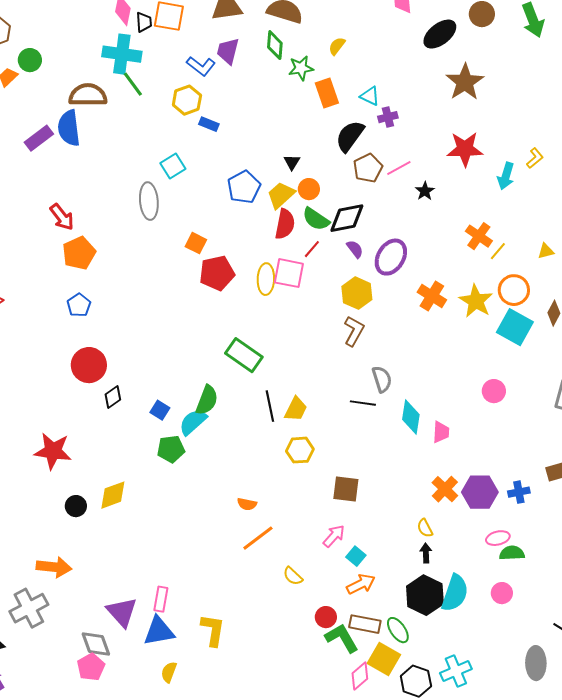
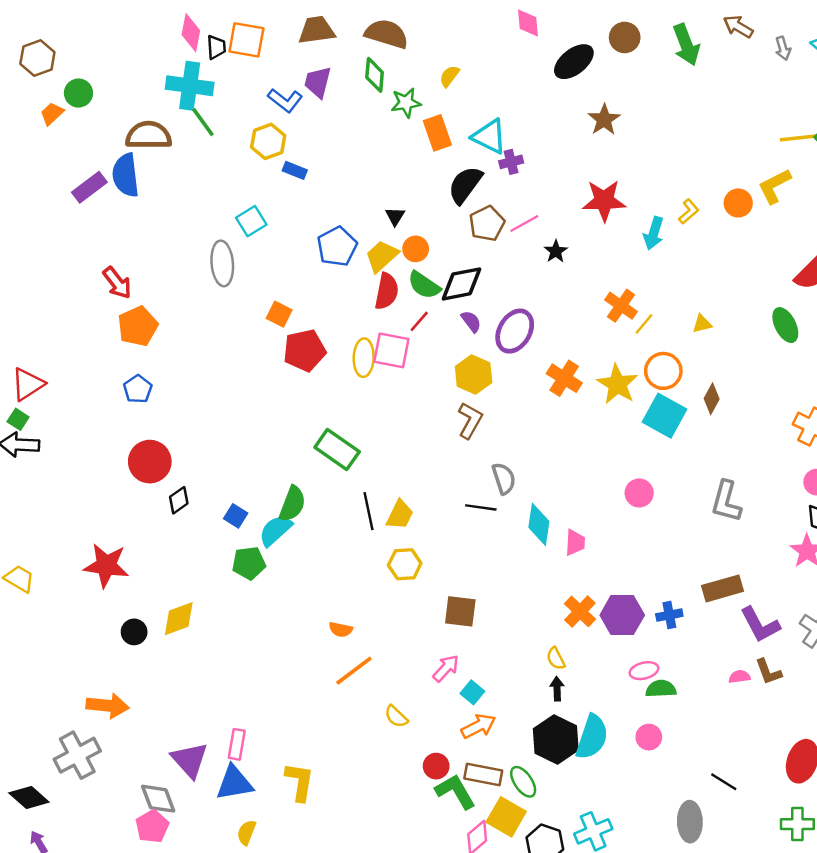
brown star: (465, 82) -> (604, 120), size x0.7
cyan triangle: (370, 96) -> (489, 137), size x1.5

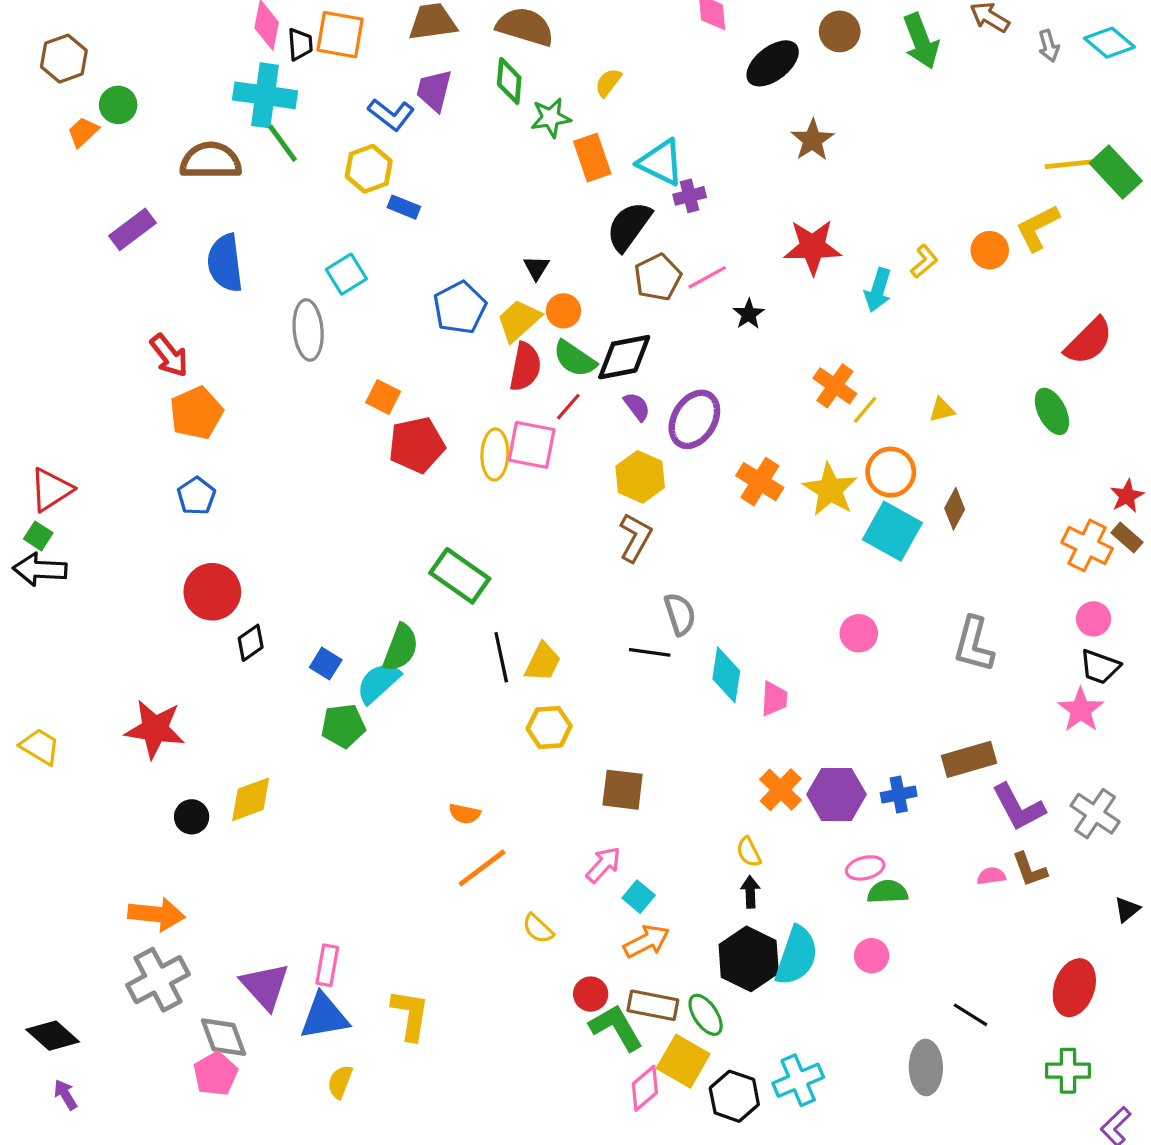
blue semicircle: (126, 175) -> (225, 263), moved
gray cross: (77, 755) -> (158, 980), moved

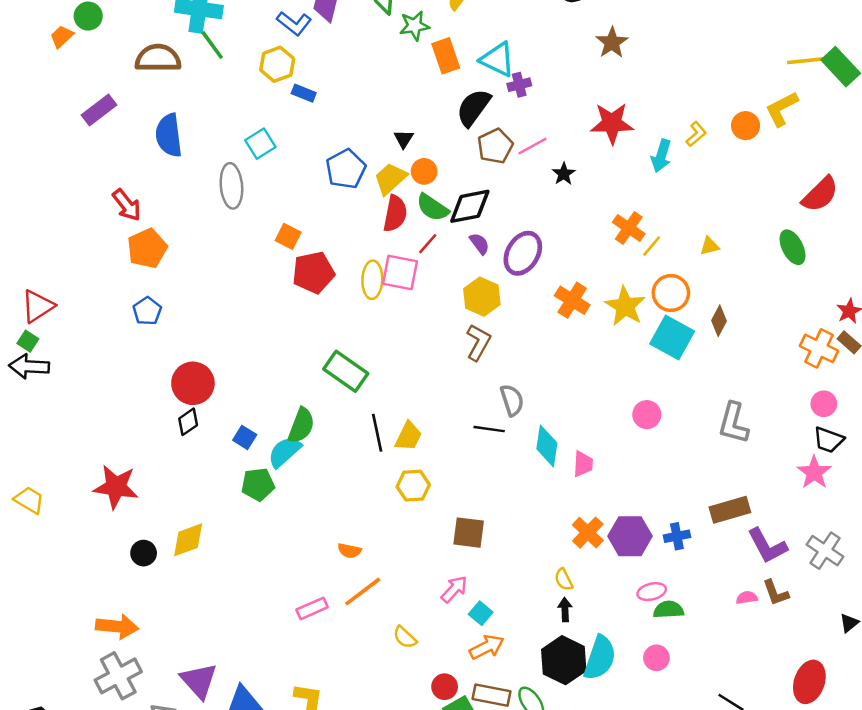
red circle: (212, 592) -> (193, 383), moved
pink rectangle: (327, 965) -> (312, 608), moved, turned 56

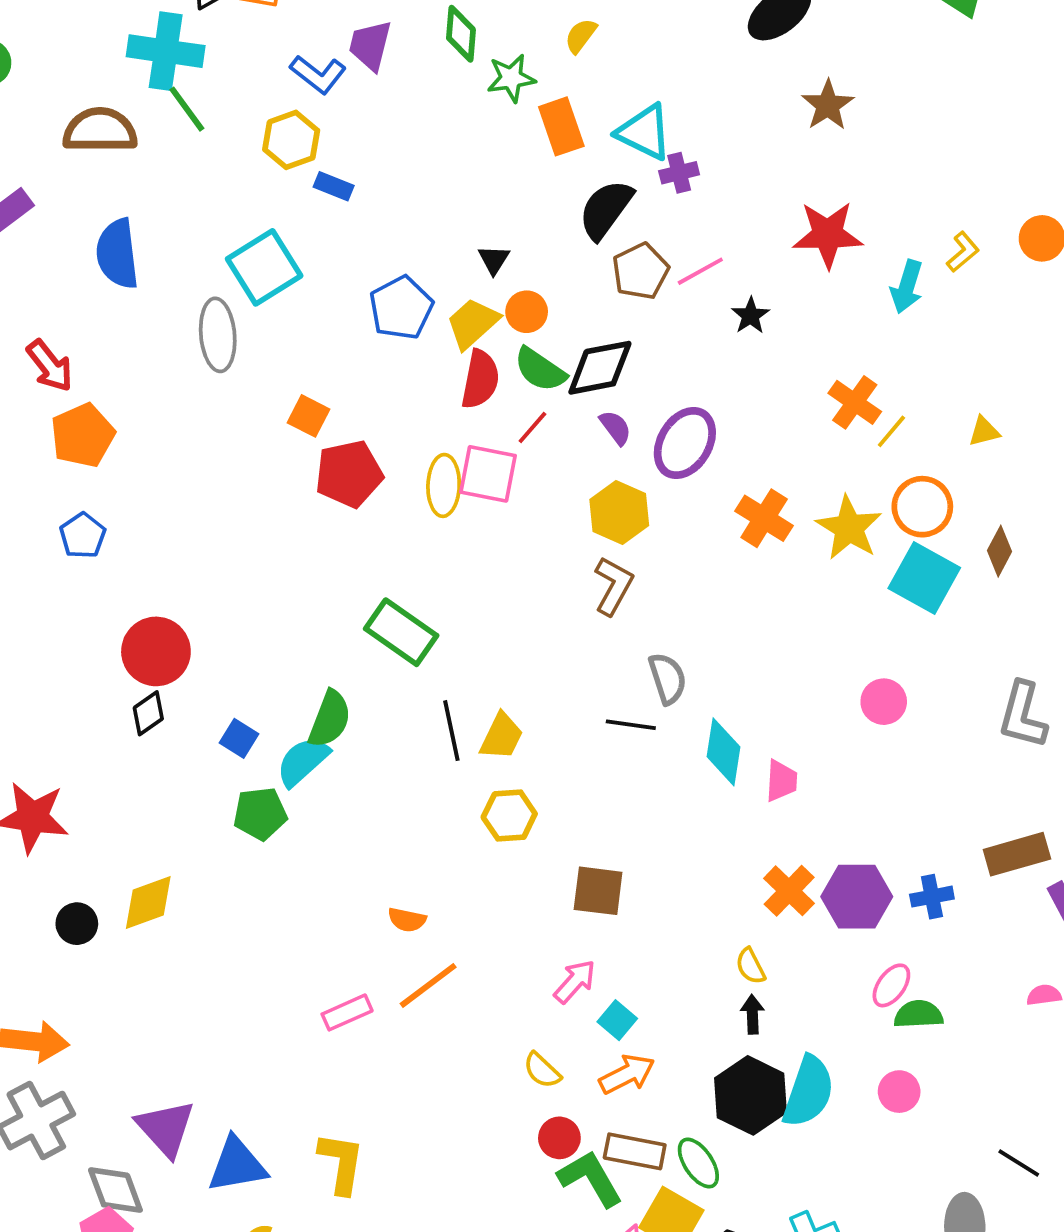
cyan square: (260, 144) -> (264, 267), size x1.5
pink ellipse: (652, 592) -> (891, 985), turned -40
yellow semicircle: (405, 637) -> (542, 1070), moved

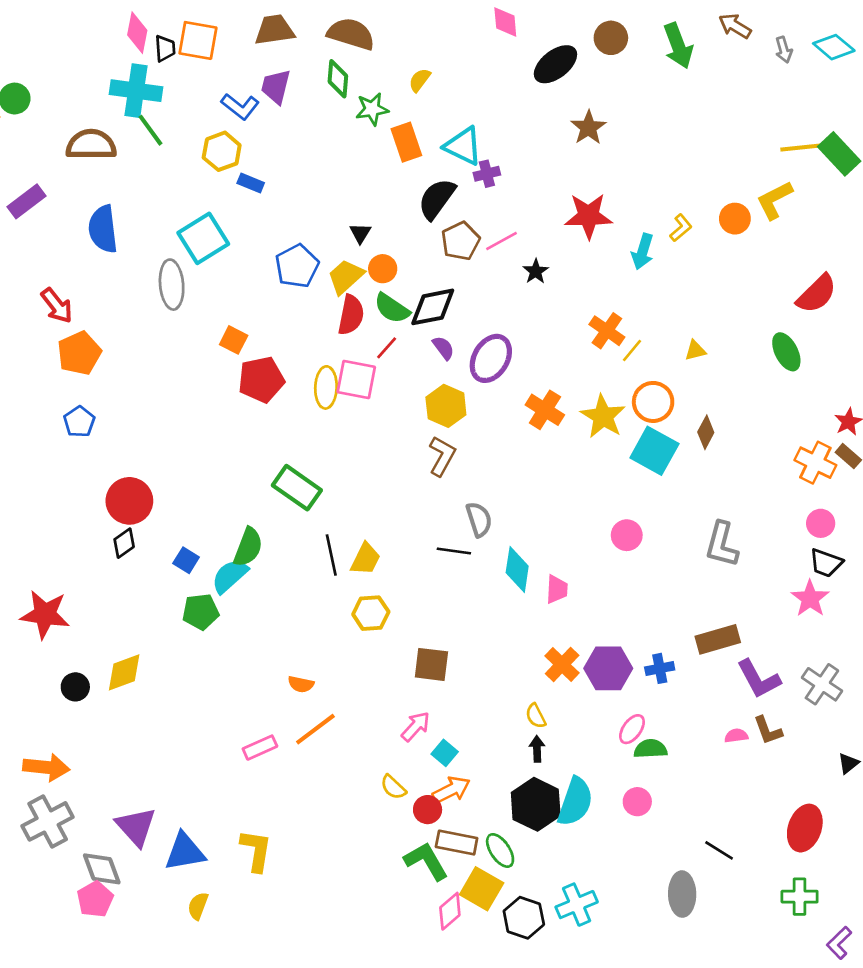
red circle: (559, 1138) -> (428, 810), moved

